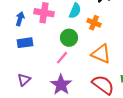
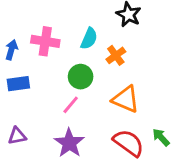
orange cross: (94, 23) -> (116, 55), turned 32
purple triangle: (24, 80) -> (17, 136), turned 32

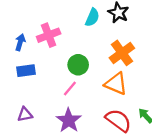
cyan semicircle: (89, 38) -> (92, 17), moved
pink cross: (45, 41) -> (49, 35), turned -30
orange cross: (116, 55) -> (122, 53), moved, size x1.5

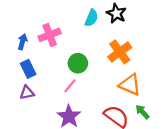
blue rectangle: (26, 71) -> (28, 69), turned 72
orange triangle: (116, 84) -> (130, 85), moved
purple triangle: (25, 114) -> (27, 93), moved

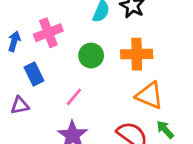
orange cross: (120, 52) -> (137, 54), turned 35
green circle: (78, 63) -> (91, 56), moved
blue rectangle: (28, 69) -> (34, 74), moved

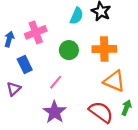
purple triangle: (20, 105) -> (14, 89), turned -32
green arrow: (165, 130) -> (126, 108), turned 64

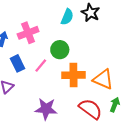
orange cross: (104, 49) -> (74, 75), moved
pink line: (56, 82) -> (41, 66), moved
purple star: (55, 112) -> (46, 109), turned -30

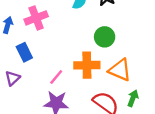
green circle: (60, 50) -> (105, 37), moved
pink line: (41, 66) -> (56, 77), moved

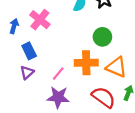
pink cross: (36, 18) -> (40, 20), turned -30
purple triangle: (12, 78) -> (27, 72), moved

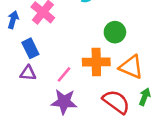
purple triangle: (27, 72) -> (28, 73), turned 48

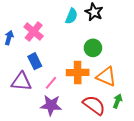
blue rectangle: (30, 48) -> (35, 61), moved
purple triangle: (28, 73) -> (21, 82), size x1.5

